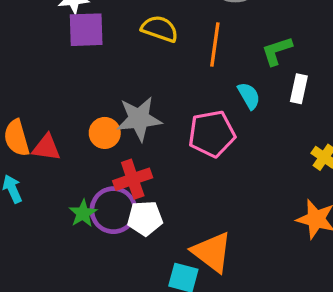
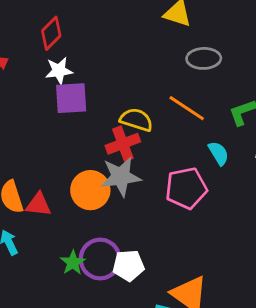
yellow semicircle: (160, 29) -> (136, 120), moved
orange line: (215, 44) -> (187, 108), turned -63
orange circle: (105, 133) -> (90, 190), size x1.4
red cross: (133, 179) -> (123, 144), moved

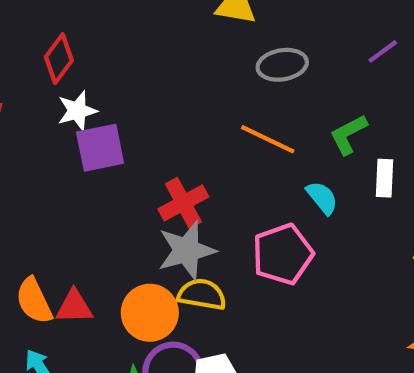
yellow semicircle: (136, 120) -> (202, 294), moved
orange circle: (90, 190) -> (150, 313), moved

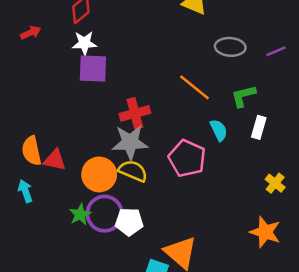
gray ellipse: (282, 65) -> (230, 47), moved
pink pentagon: (283, 254) -> (187, 158), turned 30

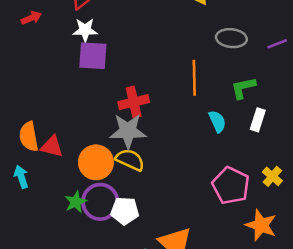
orange line: (194, 87) -> (194, 78), turned 48
pink pentagon: (187, 158) -> (231, 186), moved

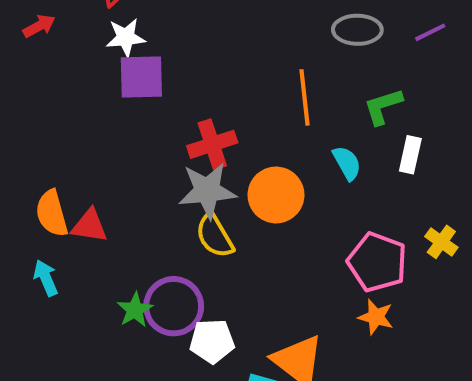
yellow semicircle: (130, 160) -> (215, 236), turned -140
orange circle: (96, 162) -> (276, 195), moved
white pentagon: (125, 211) -> (212, 341), moved
orange star: (261, 225) -> (376, 317), moved, size x0.7

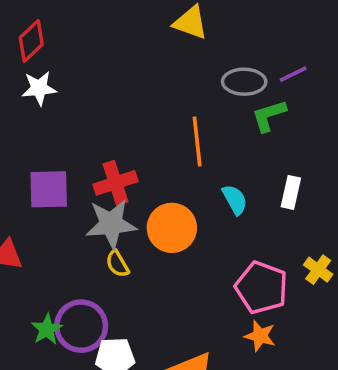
purple line: (430, 32) -> (293, 74), moved
purple square: (141, 77) -> (49, 189), moved
green L-shape: (383, 106) -> (269, 116), moved
yellow semicircle: (215, 236) -> (117, 264), size x0.7

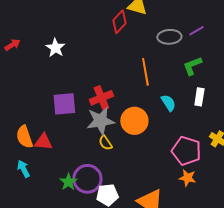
red diamond: (31, 41) -> (119, 22), moved
white star: (39, 88) -> (55, 48), turned -30
green L-shape: (269, 116) -> (192, 66), moved

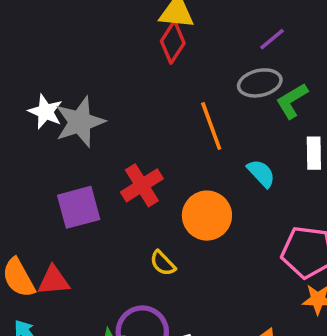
red diamond: (119, 22) -> (173, 42), moved
purple line: (196, 31) -> (272, 39), moved
gray ellipse: (169, 37) -> (260, 83), moved
gray star: (100, 121) -> (80, 122), moved

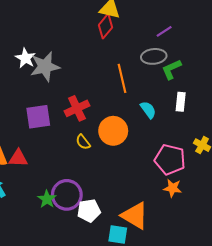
yellow semicircle: (163, 263) -> (83, 142), moved

